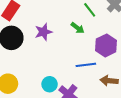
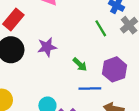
green arrow: (78, 28) -> (80, 64), moved

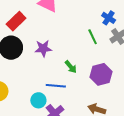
blue line: (90, 88) -> (56, 86), moved

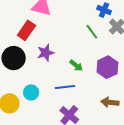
red rectangle: (16, 21) -> (26, 30), moved
cyan circle: (38, 100) -> (31, 92), moved

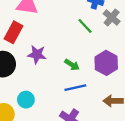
purple star: (45, 53) -> (37, 54), turned 30
blue line: (65, 87) -> (75, 88), moved

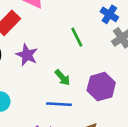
green line: (85, 26) -> (77, 37), moved

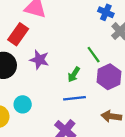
green line: (77, 37) -> (94, 55), moved
green arrow: (62, 78) -> (74, 74), turned 84

